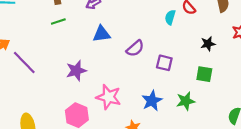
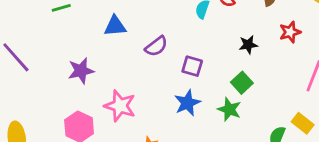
green square: (204, 74) -> (242, 83), turned 35
blue star: (152, 101) -> (187, 103), moved
green star: (186, 101) -> (229, 109), moved, turned 30

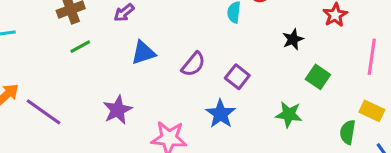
purple square: (192, 66) -> (237, 77), turned 35
green square: (242, 83) -> (318, 77), moved
blue star: (187, 103) -> (220, 114), moved

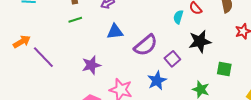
black star: (293, 39) -> (200, 41), moved, size x1.6
purple semicircle: (193, 64) -> (146, 45), size x1.4
green square: (318, 77) -> (224, 69), turned -35

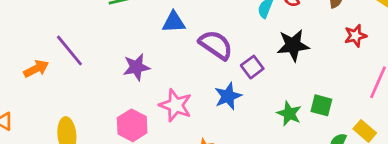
orange arrow: (22, 42) -> (36, 69), moved
purple semicircle: (146, 45) -> (216, 45), turned -110
green square: (224, 69) -> (321, 105), moved

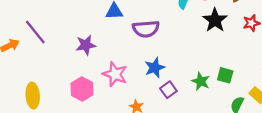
purple semicircle: (216, 45) -> (146, 29), turned 140
black star: (293, 45) -> (215, 20), moved, turned -30
purple square: (252, 67) -> (168, 90), moved

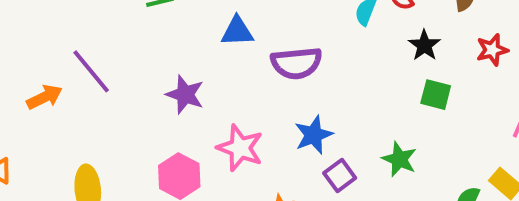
black star: (215, 20) -> (424, 45), size x0.7
purple star: (86, 45) -> (185, 94), turned 30
green square: (225, 75) -> (436, 95), moved

